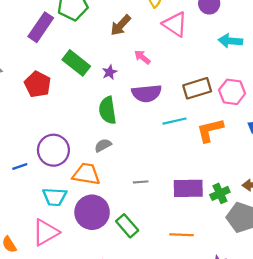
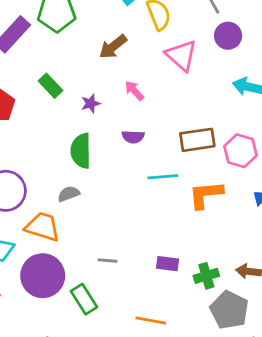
green rectangle: (76, 63) -> (50, 86), size x0.7
purple semicircle: (147, 93) -> (133, 137), size x0.6
gray line: (141, 182) -> (107, 261), moved
purple rectangle: (188, 188) -> (168, 264), size x0.6

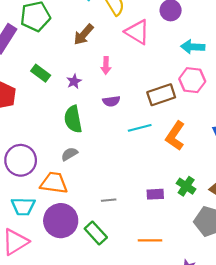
pink arrow: (134, 91) -> (106, 65), turned -126
pink hexagon: (240, 151) -> (192, 80), moved
orange L-shape: (206, 195) -> (175, 136), turned -40
green cross: (206, 276) -> (186, 186), moved, turned -30

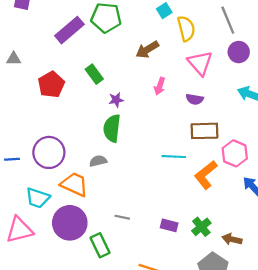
pink hexagon: (192, 80) -> (235, 153), moved
purple star: (74, 81) -> (116, 100), moved
purple semicircle: (111, 101) -> (195, 99), moved

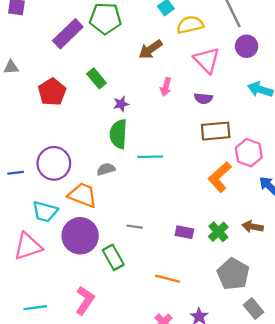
yellow semicircle: (186, 28) -> (190, 25), turned -85
cyan line: (174, 157) -> (150, 157), moved
brown arrow: (232, 239) -> (253, 227), moved

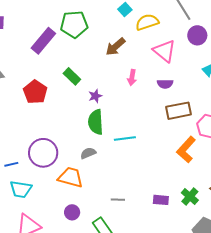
cyan trapezoid: (45, 212) -> (21, 189), moved
purple circle: (80, 236) -> (72, 212), size x0.5

